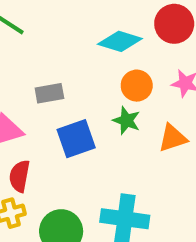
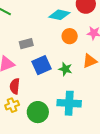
green star: (127, 121) -> (65, 69), moved

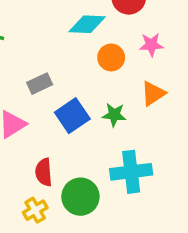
red semicircle: (15, 86) -> (44, 172), moved
yellow cross: (12, 105) -> (35, 210), moved

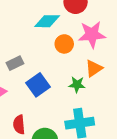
pink star: (151, 45) -> (92, 35), size x1.6
green star: (114, 115) -> (77, 85), moved

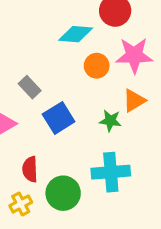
gray rectangle: (15, 63) -> (30, 87), turned 70

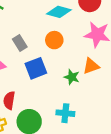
orange circle: (97, 66) -> (54, 40), moved
cyan cross: (111, 172) -> (65, 113), size x0.7

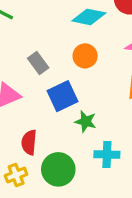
green star: (72, 77) -> (86, 121), moved

